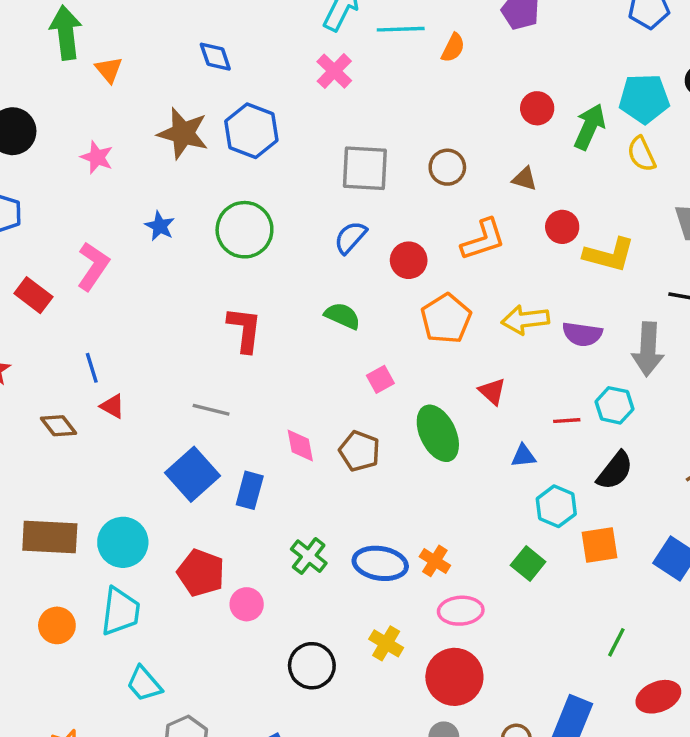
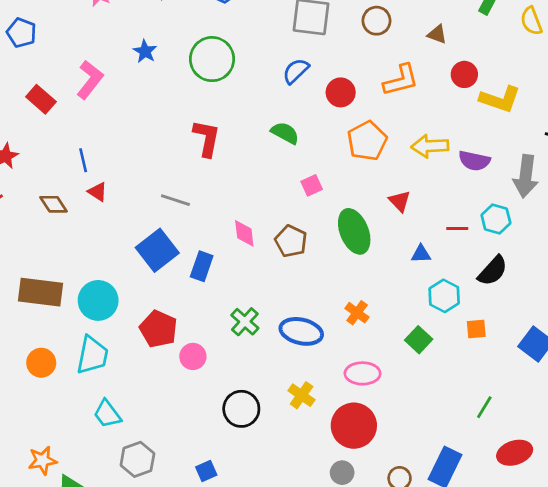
orange square: (599, 545) -> (476, 329), size x0.7
orange cross: (435, 561) -> (357, 313), moved

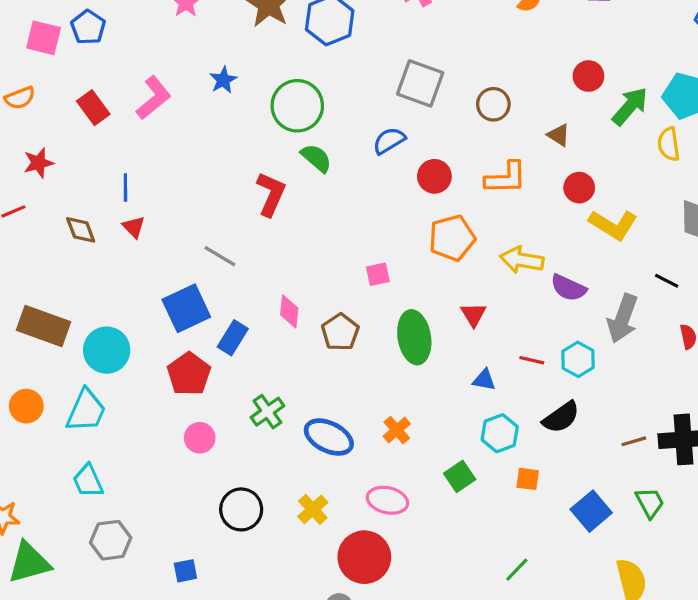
green semicircle: (285, 133) -> (316, 158), moved
red pentagon: (158, 329) -> (189, 374), moved

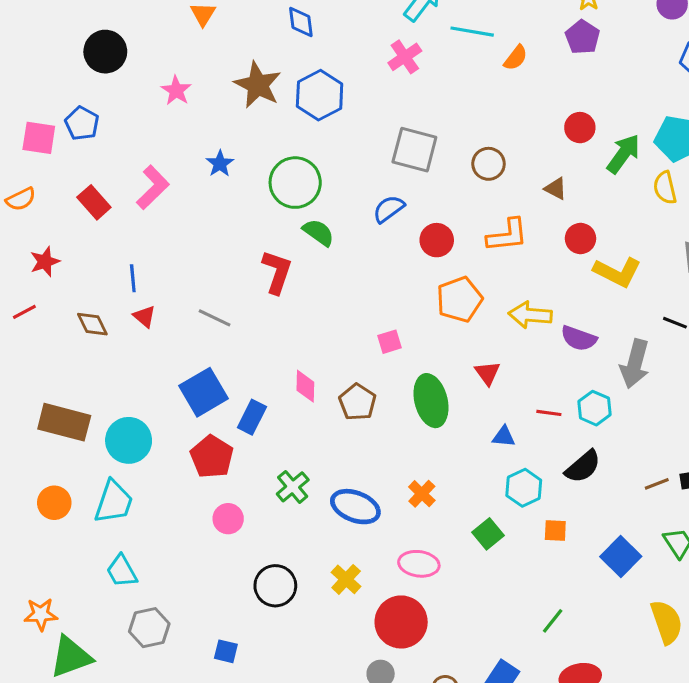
gray line: (220, 256) -> (215, 318), moved
blue square: (185, 571) -> (226, 651), turned 30

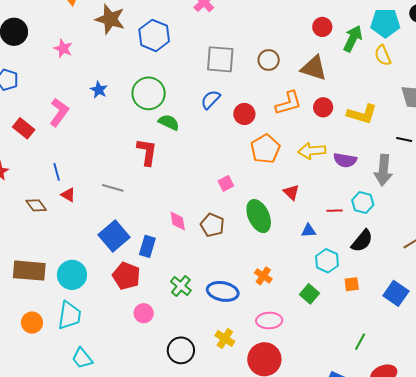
brown star: (258, 85) -> (110, 19), moved
brown triangle: (556, 188) -> (314, 68), size x1.8
red circle: (580, 238) -> (323, 107), moved

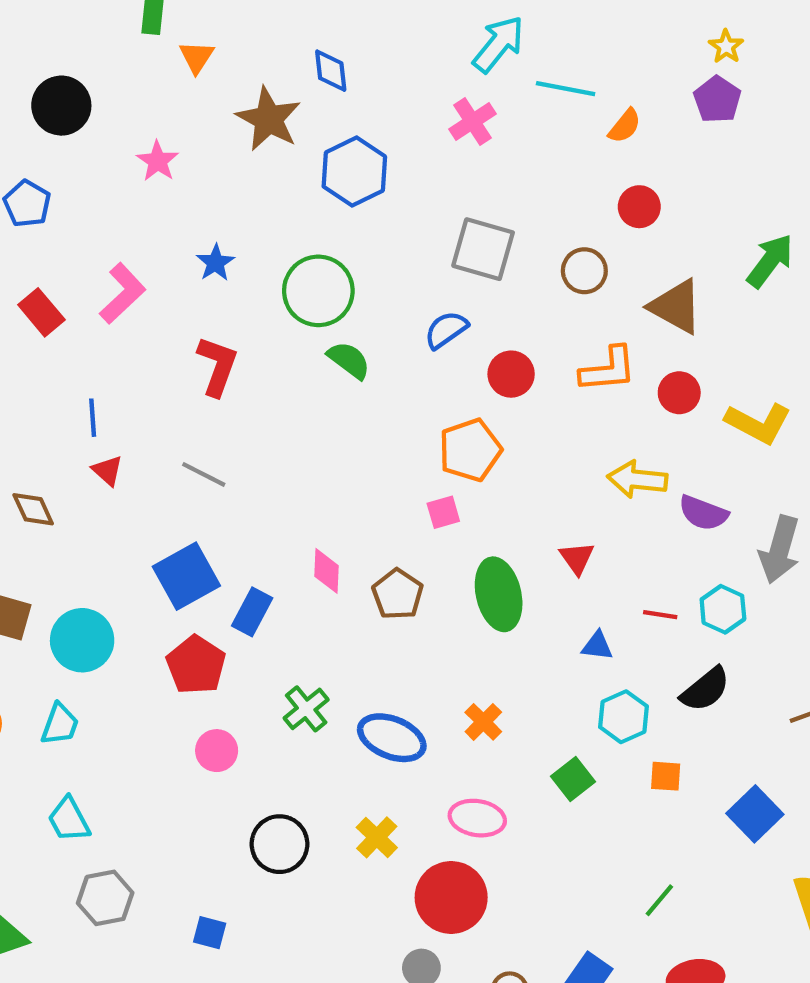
red circle: (322, 27) -> (639, 207), moved
orange pentagon: (265, 149) -> (470, 450), moved
red L-shape: (147, 152) -> (217, 366), moved
brown diamond: (36, 205) -> (33, 509), moved
cyan trapezoid: (69, 315) -> (60, 724), size x0.7

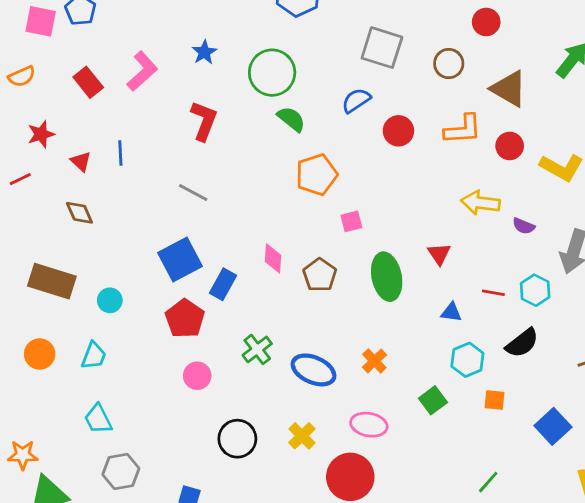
orange pentagon: (470, 450) -> (316, 175), moved
red triangle: (107, 470) -> (81, 161), moved
purple semicircle: (703, 513) -> (524, 226), size x0.7
cyan circle: (82, 640) -> (110, 300), size x0.6

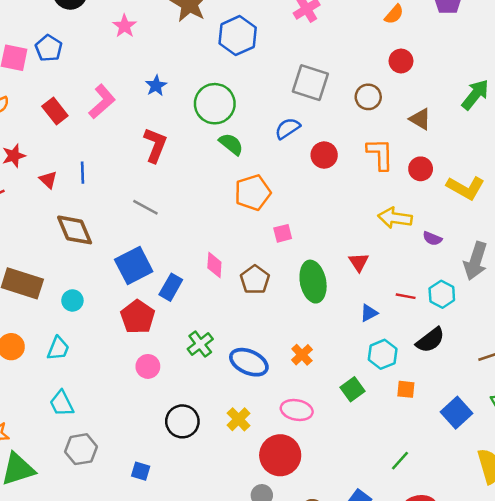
brown triangle: (509, 89) -> (420, 119), size x0.7
orange L-shape: (463, 129) -> (380, 154), turned -88
brown diamond: (79, 213) -> (75, 230), moved, size x1.5
blue triangle: (451, 312) -> (369, 313), turned -36

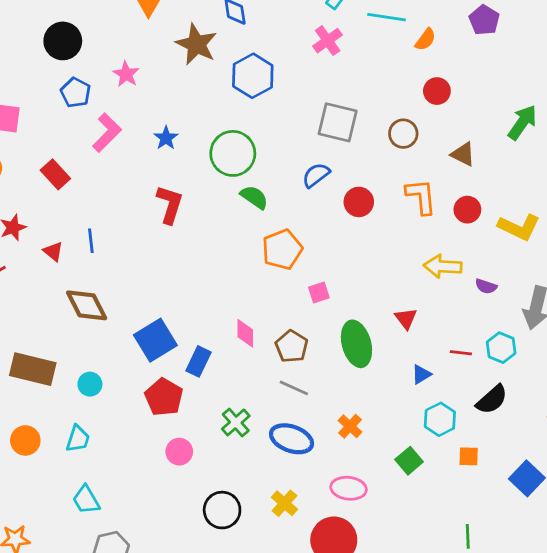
blue pentagon: (49, 48) -> (76, 93), moved
pink L-shape: (102, 102) -> (107, 133), moved
gray line: (145, 207) -> (294, 388), moved
green line: (400, 461) -> (468, 536), turned -40

